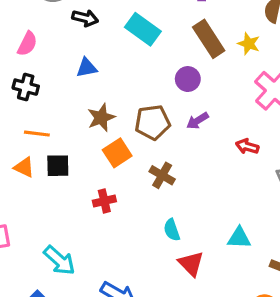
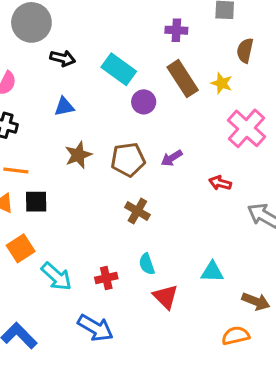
purple circle: (188, 79) -> (144, 102), moved
orange square: (117, 153) -> (21, 248), moved
red cross: (104, 201) -> (106, 278), moved
cyan arrow: (59, 260) -> (56, 276), moved

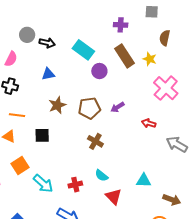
gray circle: (31, 22) -> (27, 35), moved, size x0.6
black square: (36, 202) -> (42, 135), moved
cyan semicircle: (147, 264) -> (101, 175), turned -32

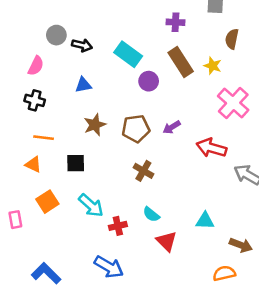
red arrow: (149, 123) -> (211, 148), size x1.6
cyan arrow: (43, 184) -> (91, 205), moved

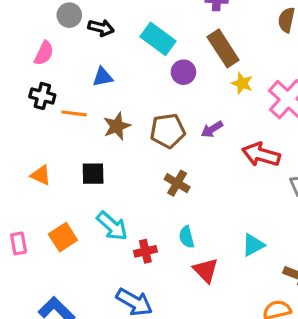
yellow star: (213, 66) -> (242, 83), moved
orange line: (44, 138) -> (74, 113), moved
orange square: (47, 202) -> (63, 237), moved
cyan semicircle: (151, 214) -> (187, 237), turned 36
cyan triangle: (205, 221) -> (253, 245), turned -30

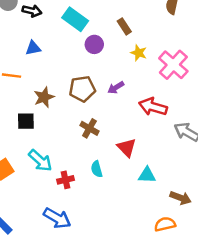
brown rectangle: (223, 48) -> (124, 26), size x0.6
brown star: (117, 126) -> (44, 97), moved
cyan triangle: (253, 245) -> (147, 175), turned 30
red triangle: (206, 270) -> (127, 147), moved

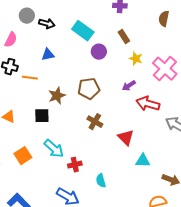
purple arrow: (116, 88) -> (129, 86), moved
cyan semicircle: (97, 169) -> (101, 181), moved

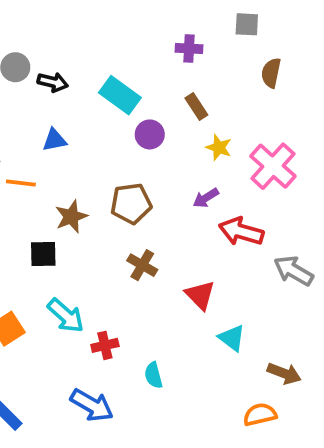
cyan triangle: (143, 161) -> (232, 338), turned 35

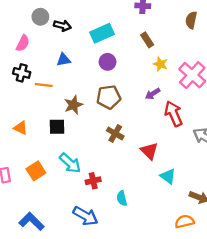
cyan rectangle: (120, 95) -> (102, 33), turned -60
purple circle: (150, 134) -> (108, 62), moved
red arrow: (241, 232) -> (174, 114), turned 50

